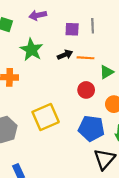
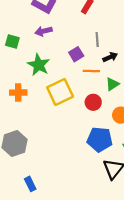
purple square: (72, 29) -> (76, 54), moved, turned -32
black arrow: (65, 55) -> (110, 57), moved
yellow square: (46, 117) -> (60, 92), moved

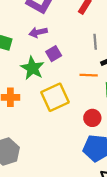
purple square: (76, 54) -> (54, 54), moved
red circle: (93, 102) -> (92, 118), moved

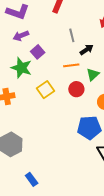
yellow square: (55, 97) -> (45, 90), size x0.7
red circle: (92, 118) -> (76, 89), moved

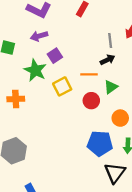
gray line: (72, 35) -> (110, 40), moved
yellow square: (45, 90) -> (62, 86), moved

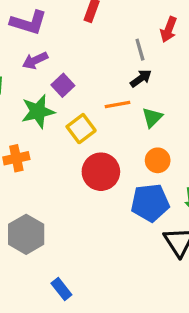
green star: (35, 70) -> (38, 111), turned -30
red circle: (91, 101) -> (101, 172), moved, size x1.5
orange circle: (120, 118) -> (158, 160), moved

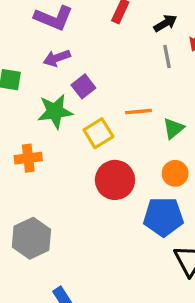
black arrow: (141, 78) -> (165, 23), moved

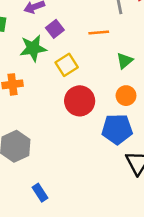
orange line: (139, 112) -> (99, 33), moved

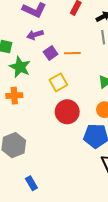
orange line: (99, 33) -> (72, 53), moved
green star: (33, 48) -> (20, 67), moved, turned 30

